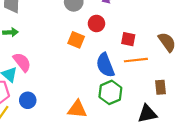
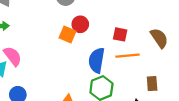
red circle: (96, 23) -> (80, 24), moved
blue semicircle: (105, 65) -> (97, 60), turned 30

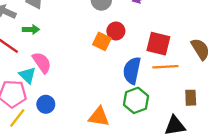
red square: (120, 34) -> (158, 44), size x1.5

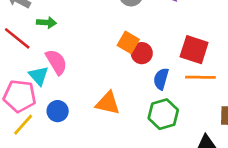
red circle: (116, 31) -> (142, 53), moved
blue semicircle: (132, 70) -> (161, 79), size x0.7
orange triangle: (99, 117) -> (108, 103), moved

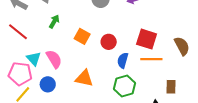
green arrow: (46, 23) -> (54, 22), moved, turned -64
orange square: (128, 42) -> (82, 36), moved
pink semicircle: (56, 62) -> (54, 59), moved

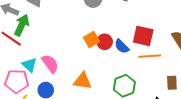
green arrow: (54, 22) -> (22, 25), moved, size x1.5
orange square: (82, 36) -> (91, 40), moved, turned 35
blue semicircle: (123, 60) -> (122, 46), moved, turned -56

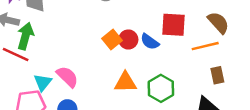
orange line: (150, 56) -> (205, 46), moved
cyan triangle: (29, 65) -> (43, 82), turned 35
orange triangle: (83, 81) -> (125, 82), moved

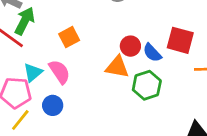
orange square: (112, 40) -> (69, 37), moved
orange triangle: (125, 82) -> (117, 67), moved
green hexagon: (161, 88) -> (147, 85), moved

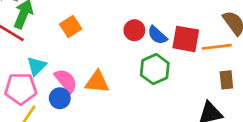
red square: (180, 40) -> (186, 39), moved
orange triangle: (117, 67) -> (97, 82), moved
pink semicircle: (60, 72) -> (66, 81), moved

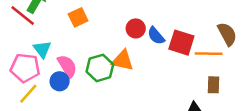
cyan triangle: (36, 66) -> (42, 49), turned -30
green hexagon: (155, 69) -> (100, 68), moved
orange triangle: (97, 82) -> (123, 60), moved

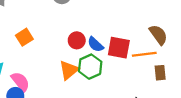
orange triangle: (123, 60) -> (69, 70), turned -45
green hexagon: (100, 68) -> (90, 67), moved
brown rectangle: (213, 85) -> (160, 73), moved

